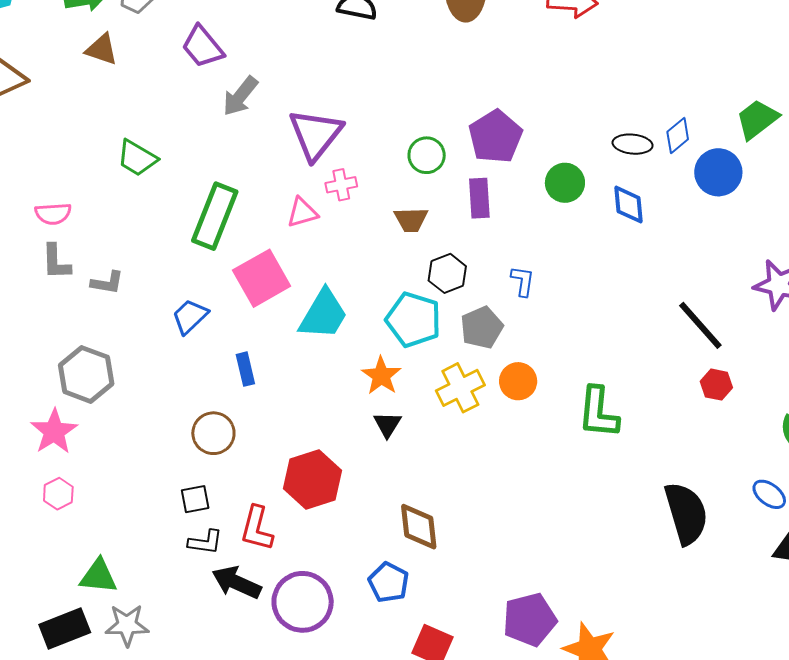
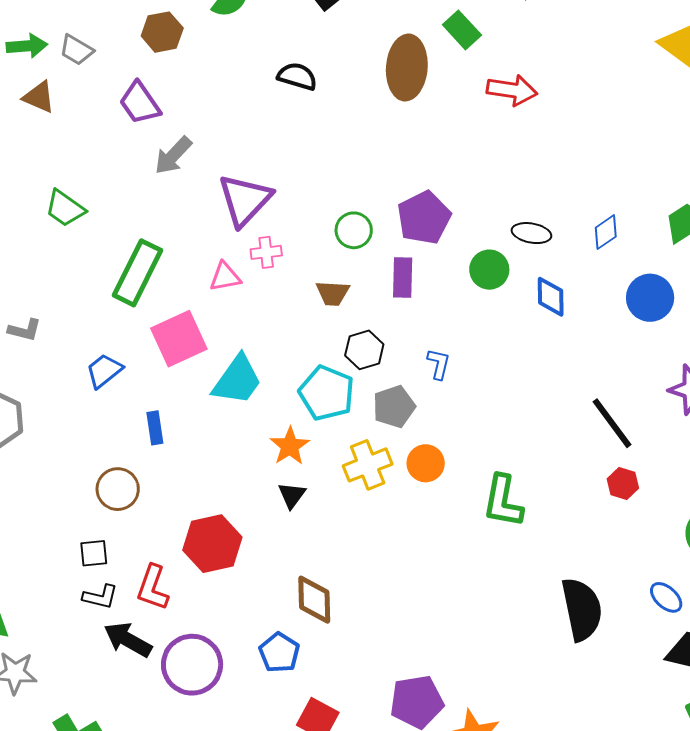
black ellipse: (633, 144) -> (531, 233), moved
blue circle: (718, 172) -> (650, 298), moved

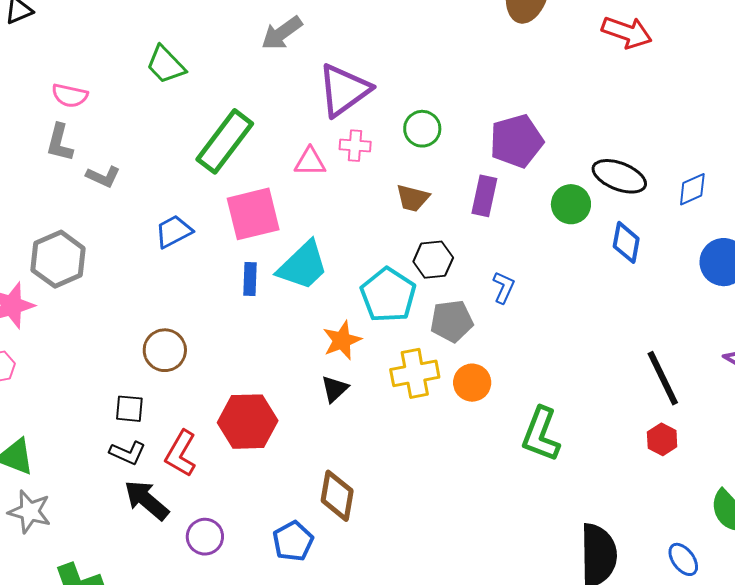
green circle: (354, 230) -> (422, 129), moved
black ellipse: (531, 233) -> (619, 176), size x1.4
blue rectangle: (155, 428) -> (250, 279), moved
purple circle: (192, 665) -> (205, 537), size x0.6

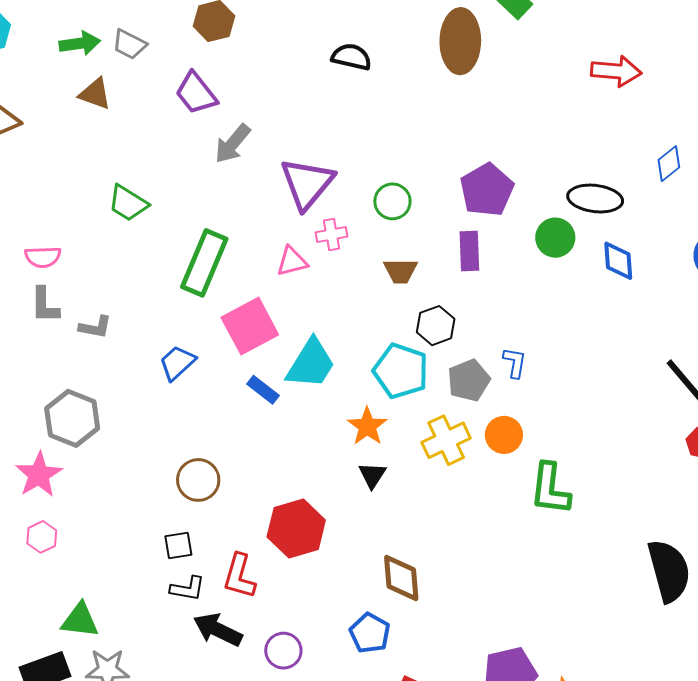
red arrow: (627, 32) -> (616, 71), moved
blue diamond: (692, 189) -> (669, 164), moved
blue rectangle: (250, 279) -> (263, 390), turned -40
blue L-shape: (504, 287) -> (515, 363), moved
green L-shape: (541, 434) -> (550, 489), moved

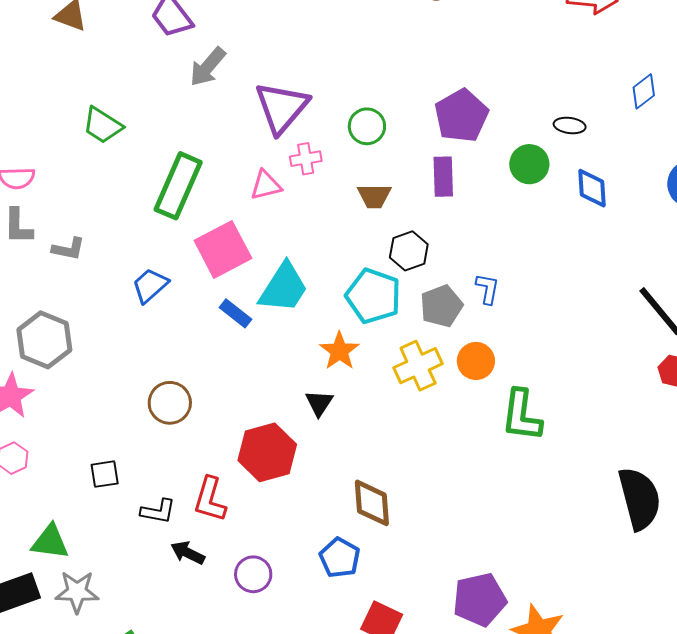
black ellipse: (595, 199) -> (570, 126), size x0.6
black triangle: (372, 475) -> (319, 403), moved
black square: (178, 545) -> (105, 474), moved
black arrow: (218, 630) -> (188, 553), size x0.7

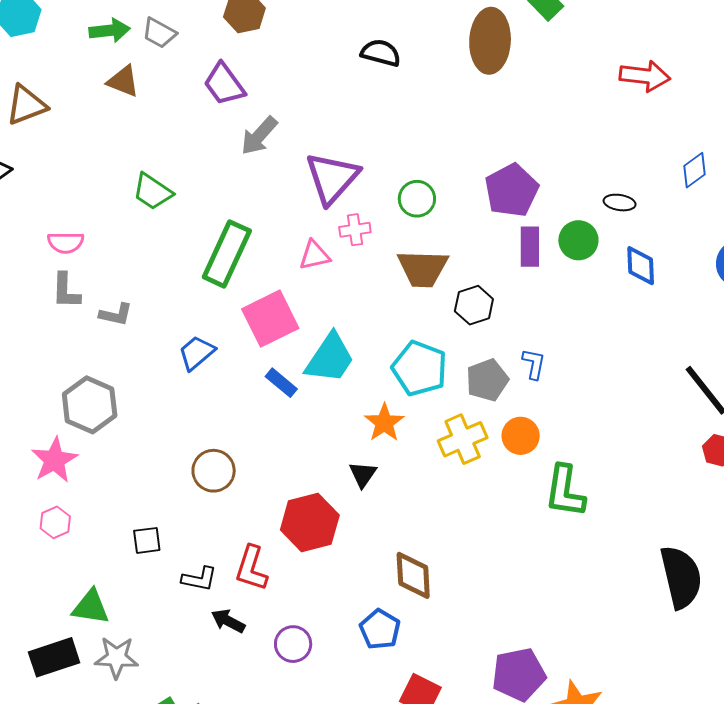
purple rectangle: (443, 177) -> (530, 247), moved
brown trapezoid: (374, 196) -> (423, 269), size x1.5
black hexagon: (409, 251) -> (474, 305), moved

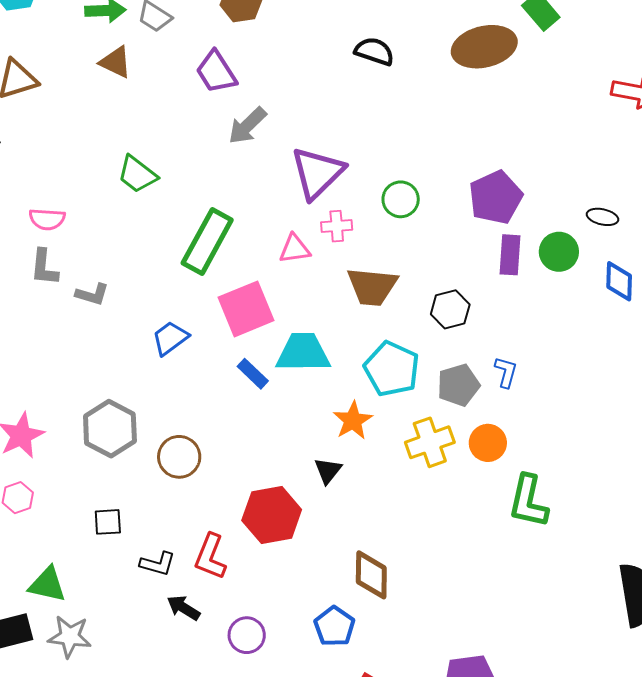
brown ellipse: (490, 41) -> (484, 47), turned 70
brown trapezoid: (423, 269) -> (372, 287), moved
cyan trapezoid: (330, 358) -> (303, 353), turned -128
gray hexagon: (90, 405) -> (110, 429), moved

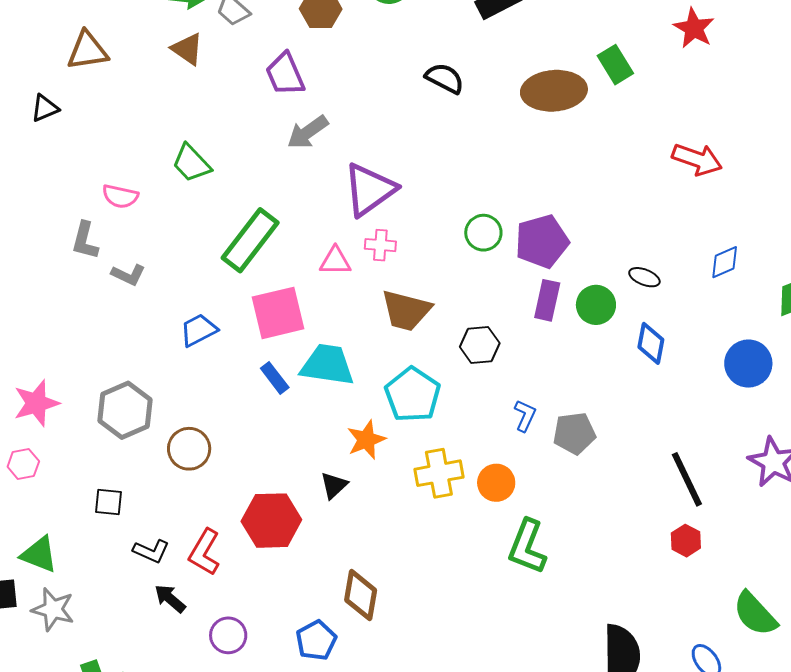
green circle: (401, 199) -> (483, 233), moved
pink semicircle: (47, 219) -> (120, 196), moved
gray pentagon: (458, 385) -> (574, 433), moved

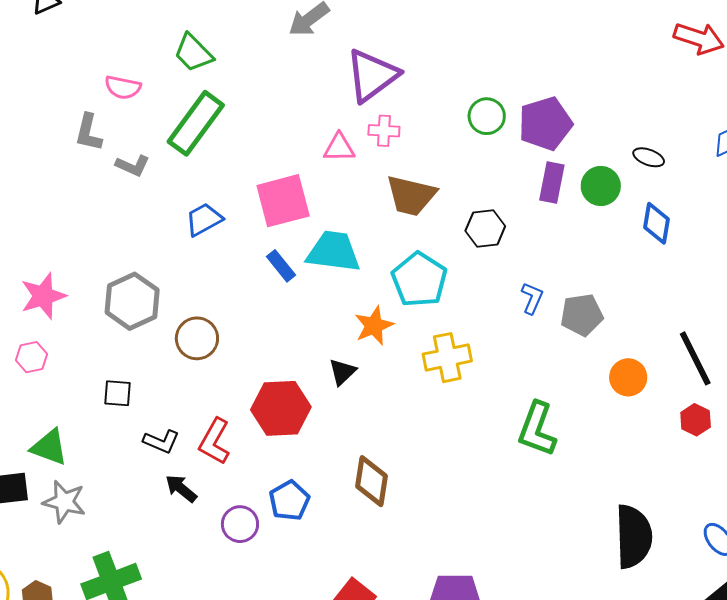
green rectangle: (250, 240) -> (196, 123), moved
orange circle: (496, 483) -> (628, 377), moved
blue pentagon: (316, 640) -> (289, 501), moved

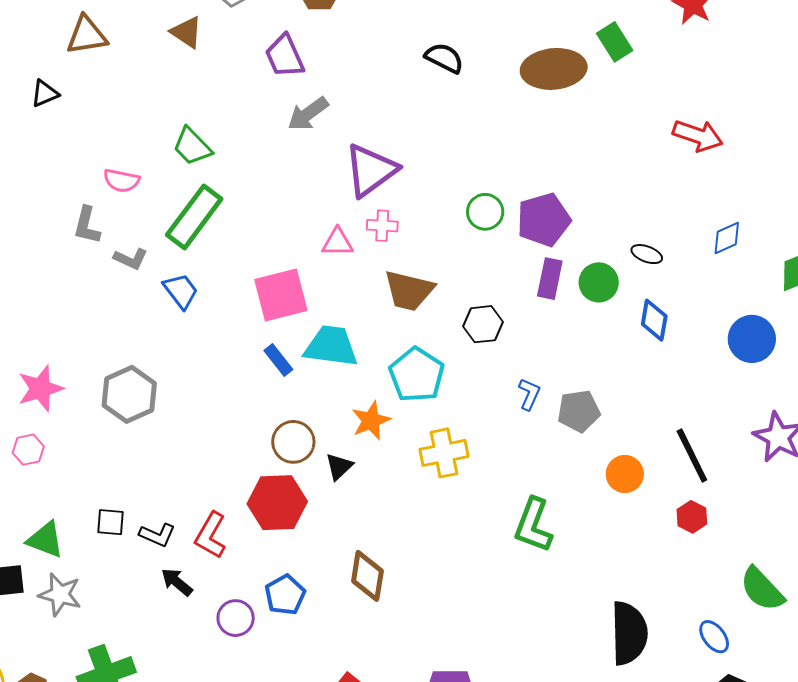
blue trapezoid: (204, 219) -> (181, 291), moved, turned 81
brown circle: (197, 338) -> (293, 442), moved
black square: (118, 393) -> (110, 522), moved

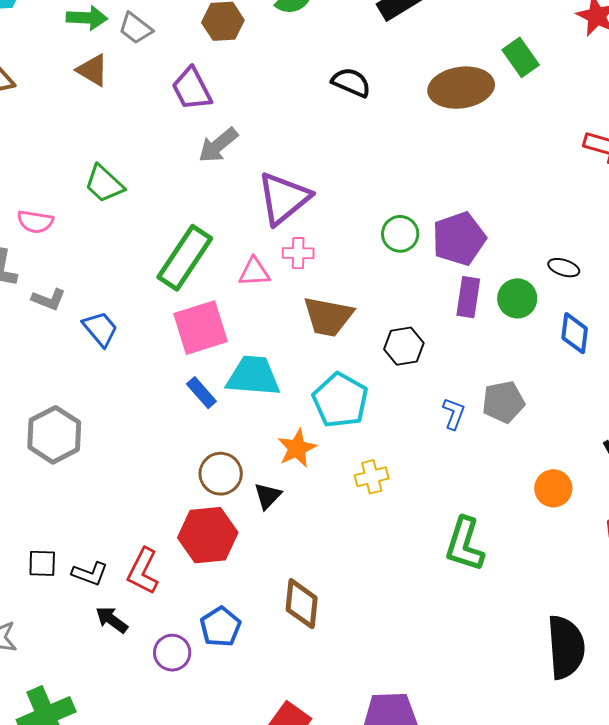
green rectangle: (194, 217) -> (185, 258), moved
gray pentagon: (579, 411) -> (503, 402), moved
yellow cross: (444, 453) -> (372, 477), size x0.7

